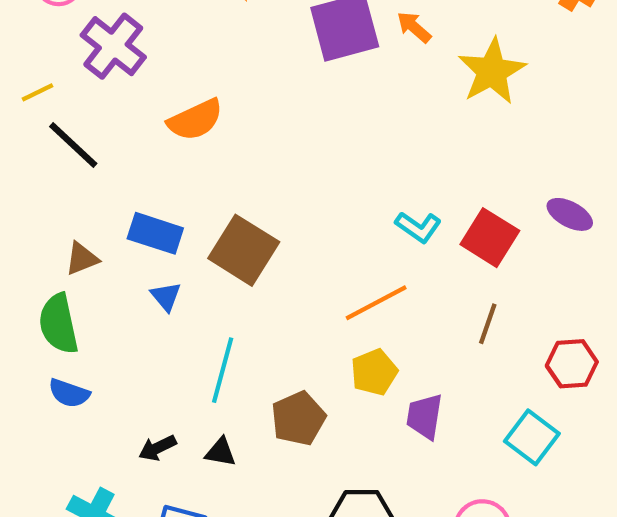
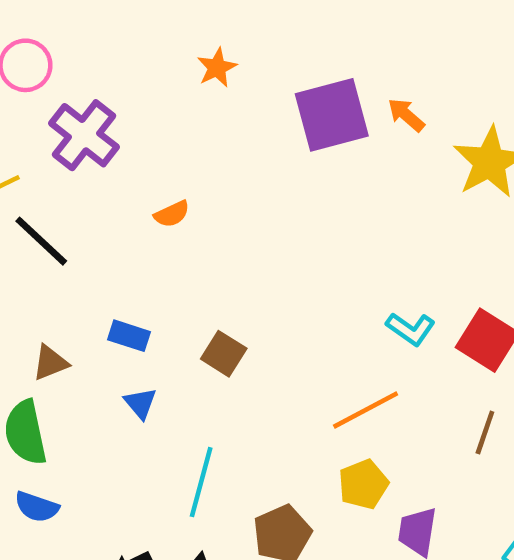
orange semicircle: (195, 120) -> (172, 214), size x0.6
blue rectangle: (155, 233) -> (129, 336), size x0.7
brown square: (244, 250) -> (224, 354), size x0.6

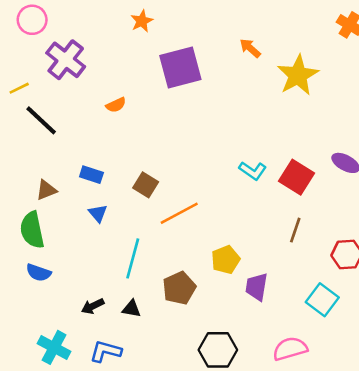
purple square: (332, 115) -> (180, 67), moved
orange line: (366, 410) -> (179, 213), moved

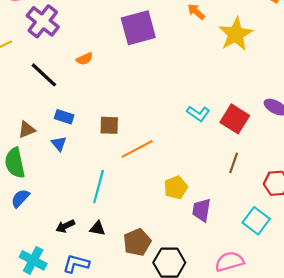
black line: (41, 120) -> (44, 75), moved
brown square: (146, 185) -> (109, 125), turned -30
blue triangle: (98, 213) -> (59, 144), moved
blue semicircle: (39, 273) -> (20, 198), turned 114
brown pentagon: (179, 288) -> (137, 242), moved

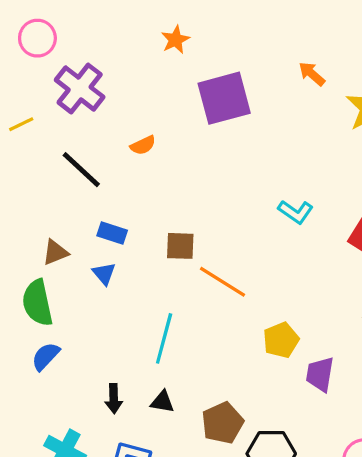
cyan L-shape: (198, 114) -> (296, 212), moved
orange line: (137, 149) -> (223, 282), turned 60
black arrow: (65, 226) -> (114, 399), turned -66

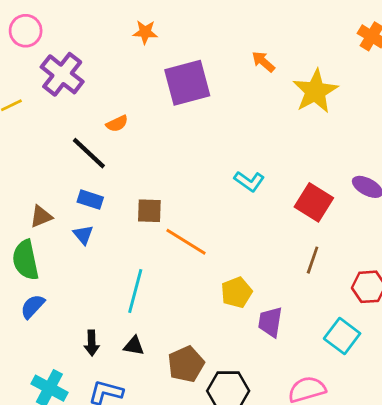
orange star: (175, 40) -> (145, 32), turned 30
black line: (81, 170) -> (89, 153), moved

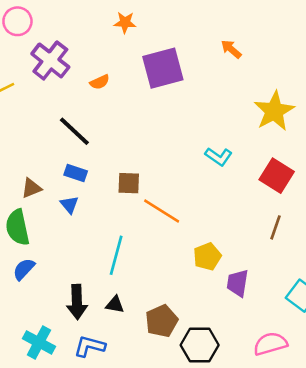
yellow star: (315, 91) -> (274, 111), moved
orange semicircle: (117, 124) -> (100, 82), moved
black arrow: (92, 343) -> (77, 302), size x1.5

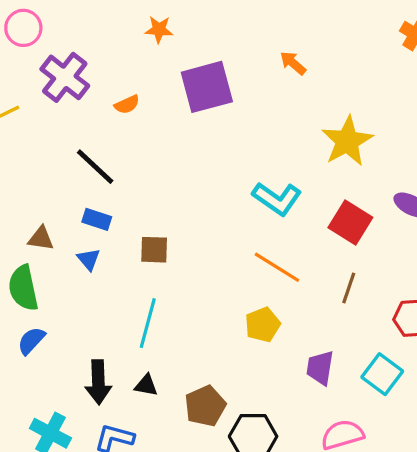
cyan L-shape: (219, 157) -> (277, 199), size x1.4
brown square: (129, 183) -> (154, 250), moved
brown triangle: (31, 188) -> (41, 239), turned 30
orange line: (162, 211) -> (277, 267), moved
purple trapezoid: (238, 283) -> (320, 368), moved

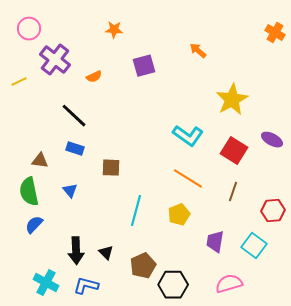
purple square: (207, 87) -> (144, 66), size x0.7
blue triangle: (89, 259) -> (70, 191), moved
cyan line: (148, 323) -> (136, 211), moved
black triangle: (146, 385) -> (106, 253), turned 35

